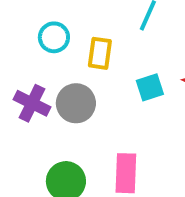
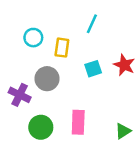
purple cross: (32, 103) -> (20, 95), moved

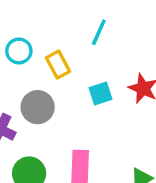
yellow rectangle: (62, 48) -> (58, 65), turned -36

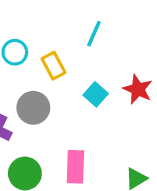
cyan square: (101, 94) -> (96, 94), turned -30

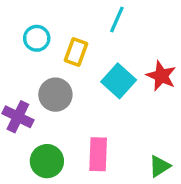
yellow rectangle: (54, 66) -> (76, 52), turned 48
cyan square: (96, 94) -> (119, 81), size x1.4

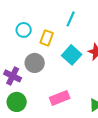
pink rectangle: (98, 154) -> (60, 98), turned 66
green circle: (47, 161) -> (17, 102), moved

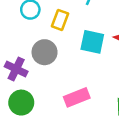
cyan square: (72, 55) -> (92, 42), turned -30

